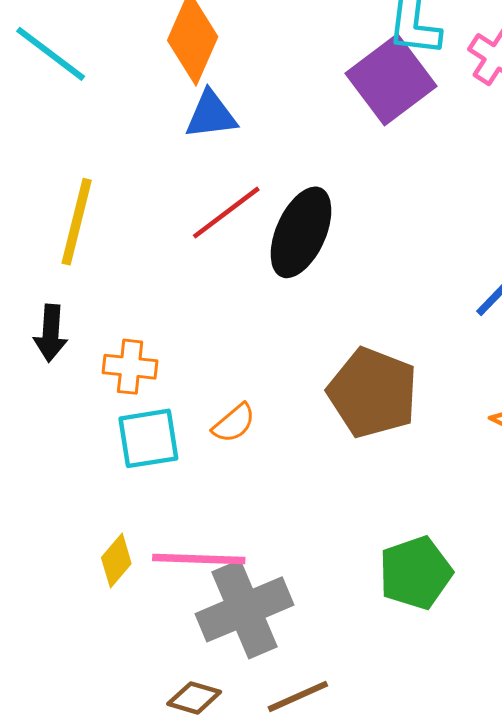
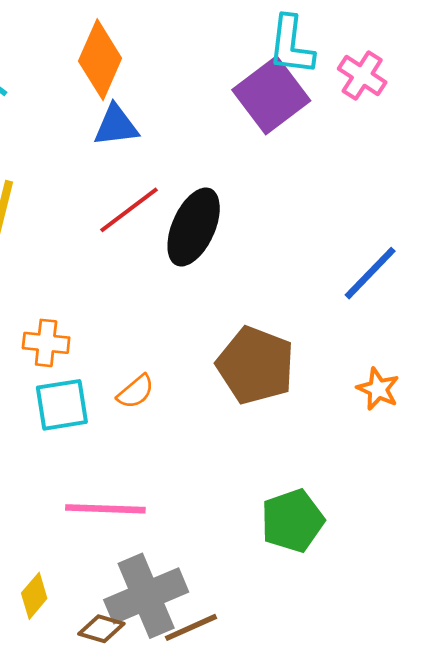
yellow diamond: (116, 561) -> (34, 596), moved
gray cross: (245, 609) -> (146, 596), moved

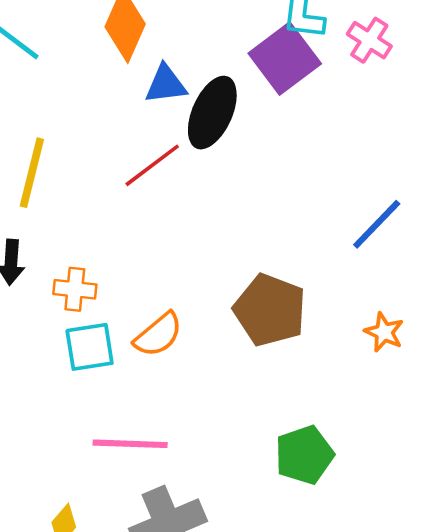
blue triangle: (116, 126) -> (166, 84), moved
black ellipse: (194, 227) -> (212, 113), moved
orange semicircle: (136, 392) -> (158, 335), size x1.4

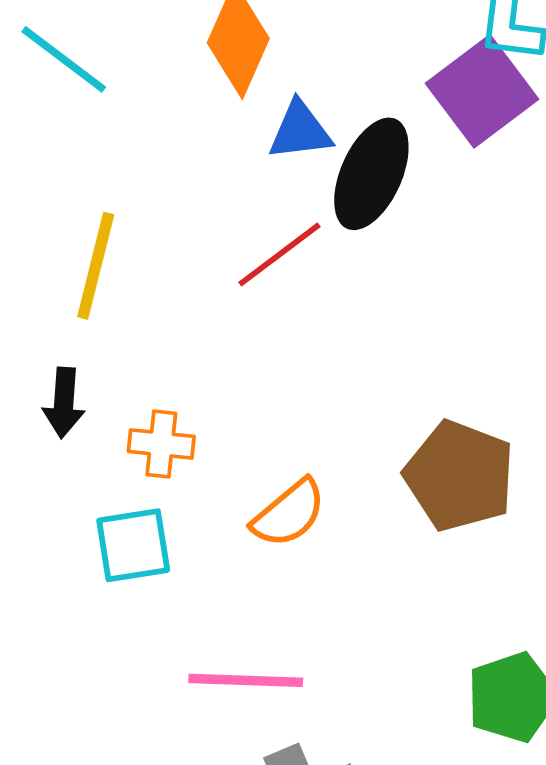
cyan square: (90, 347) -> (133, 545), moved

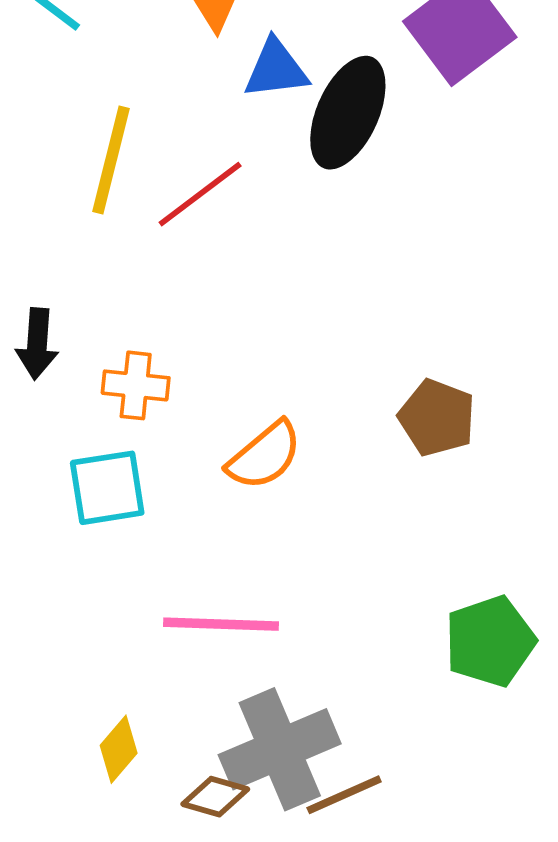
red line: (279, 255) -> (200, 194), moved
yellow line: (96, 266) -> (111, 160), moved
brown pentagon: (460, 476) -> (437, 418), size x0.7

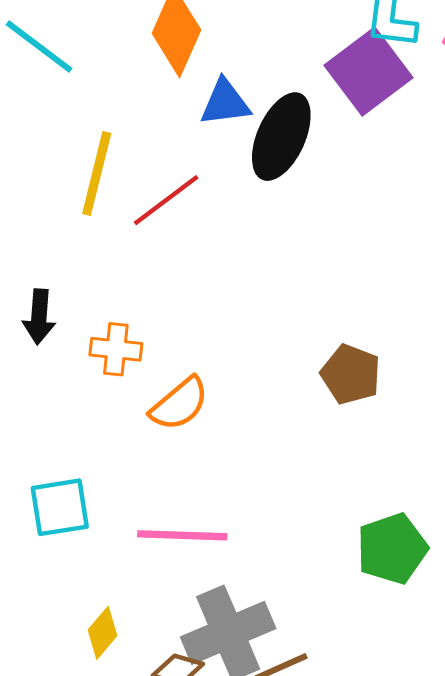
orange semicircle: (265, 456) -> (179, 404), moved
cyan square: (107, 488) -> (60, 507), moved

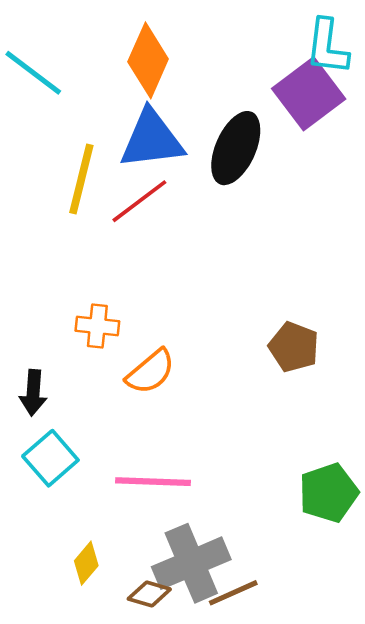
blue triangle: (225, 103) -> (152, 139), moved, size x1.5
black arrow: (39, 317) -> (33, 393), moved
cyan square: (60, 507) -> (50, 458), turned -32

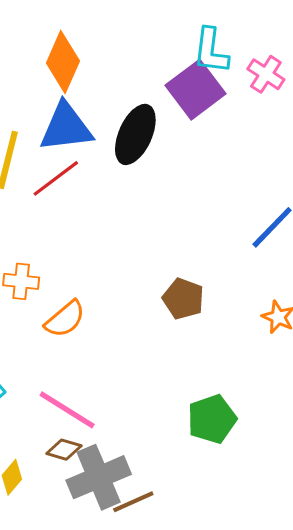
pink line: (153, 482) -> (67, 410), turned 30
brown diamond: (149, 594) -> (64, 450), moved

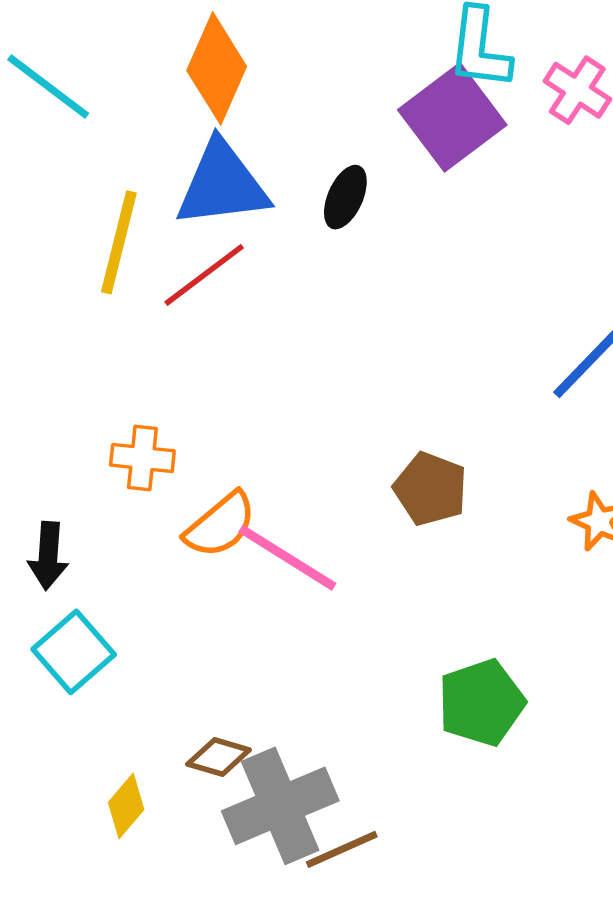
black ellipse: (135, 134) -> (345, 197), size x0.6
pink line: (67, 410) -> (287, 558), moved

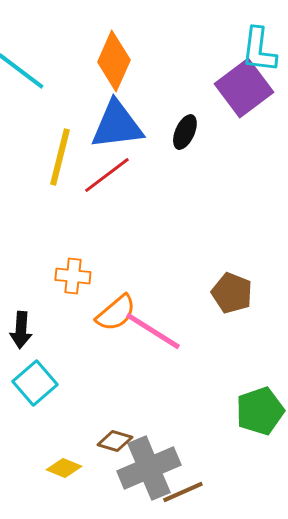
yellow diamond: (126, 806) -> (64, 468), turned 72

